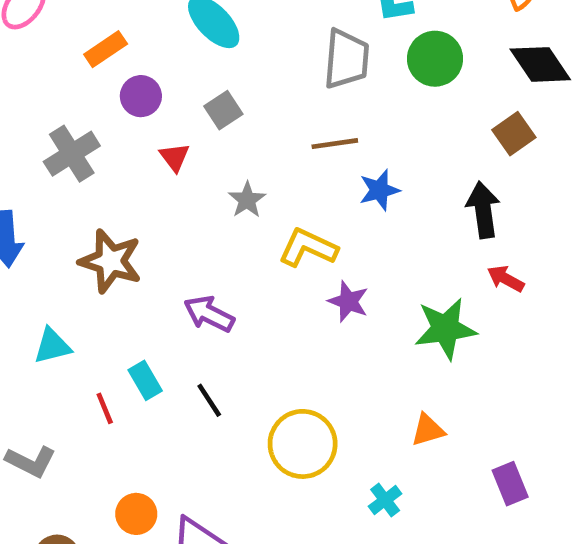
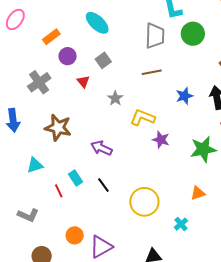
blue star: (379, 190) -> (184, 96), moved

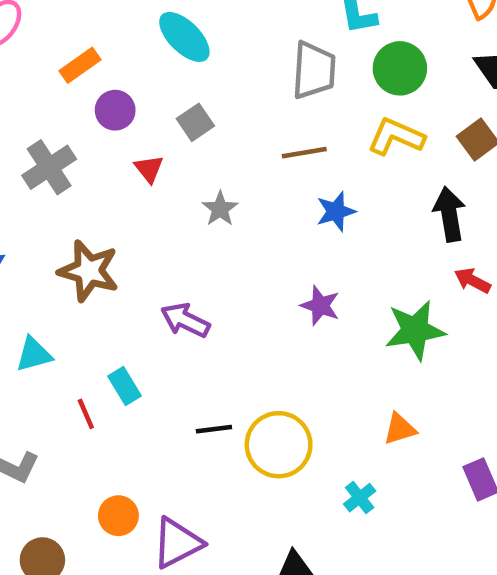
blue star: (184, 96) -> (336, 211), moved
yellow L-shape: (142, 118) -> (396, 137), moved
black line: (103, 185) -> (214, 429), moved, turned -63

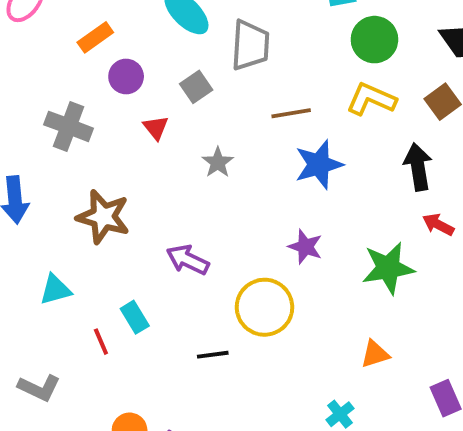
gray trapezoid: (314, 70) -> (250, 45), moved
gray cross: (49, 167) -> (69, 126), turned -36
blue star: (336, 211) -> (319, 165), size x1.4
yellow circle: (279, 445) -> (264, 307), moved

